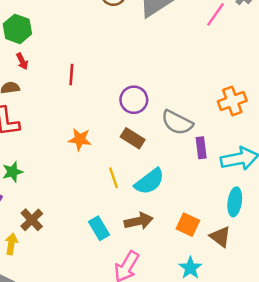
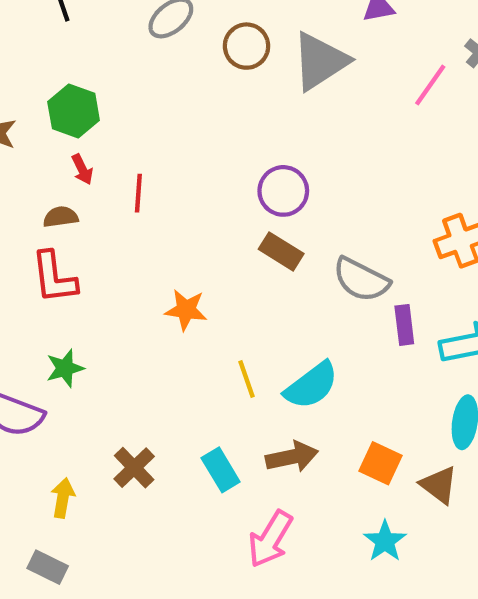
red line: (71, 75) -> (138, 193), moved
purple circle: (134, 100) -> (283, 191), moved
brown rectangle: (133, 138) -> (281, 251), moved
brown cross: (32, 220) -> (134, 468), moved

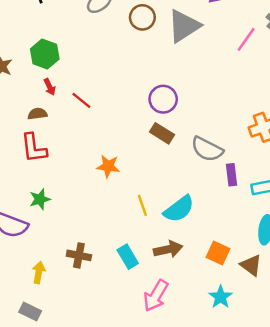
red line: (138, 193) -> (81, 100), turned -55
brown cross: (134, 468) -> (79, 255), turned -35

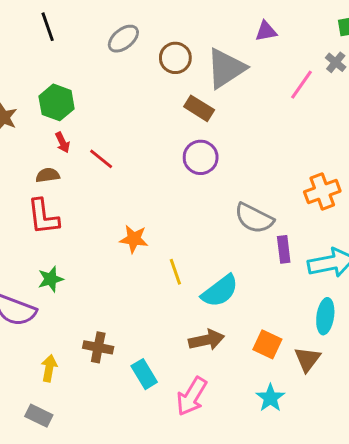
brown rectangle: (162, 133) -> (199, 108), moved
yellow line: (142, 205) -> (175, 272), moved
cyan rectangle: (128, 257) -> (144, 374), moved
brown triangle: (251, 265) -> (307, 359), turned 30

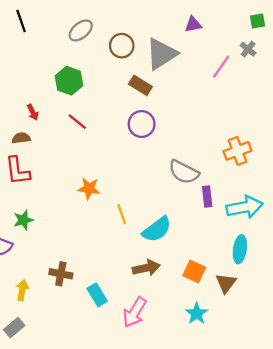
green hexagon: (57, 102) -> (69, 81), moved
red line: (101, 159) -> (77, 122), moved
gray rectangle: (39, 416) -> (14, 328), turned -66

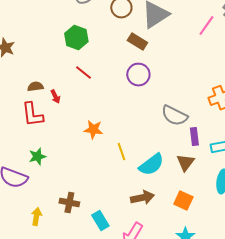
red arrow: (33, 112) -> (55, 97), moved
brown triangle: (226, 283) -> (185, 163), moved

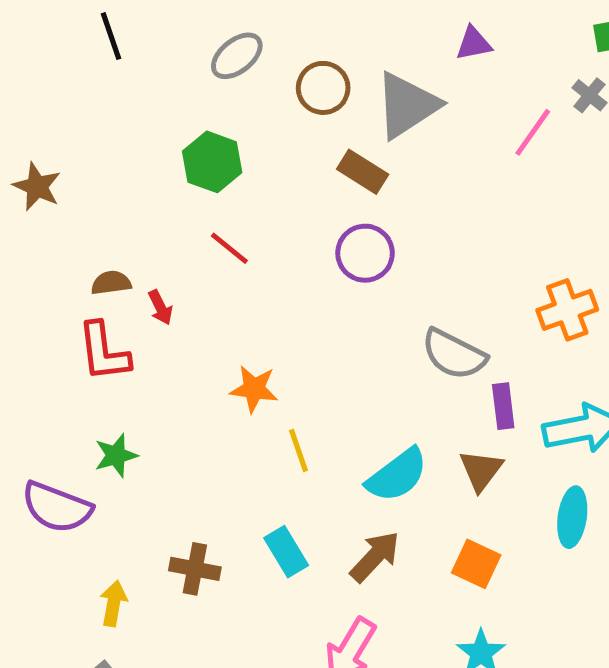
yellow line: (121, 152) -> (298, 450), moved
brown arrow: (142, 198) -> (375, 557), turned -35
cyan rectangle: (100, 221) -> (286, 552), moved

